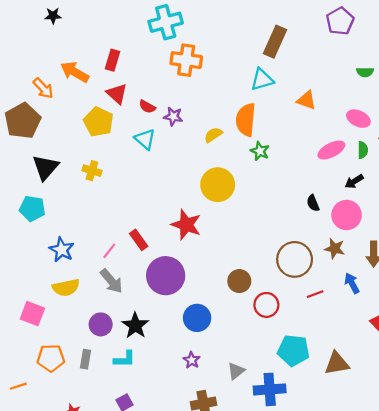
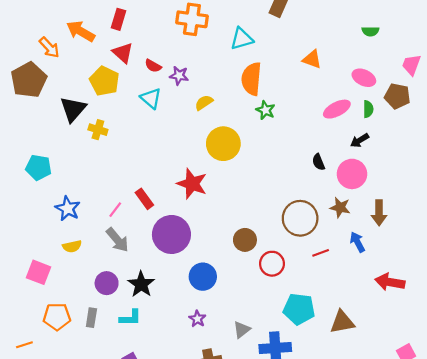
cyan triangle: (262, 80) -> (242, 39), moved
yellow semicircle: (213, 135) -> (204, 103), moved
black triangle: (45, 167) -> (73, 109), moved
yellow semicircle: (66, 288) -> (72, 246), size x0.7

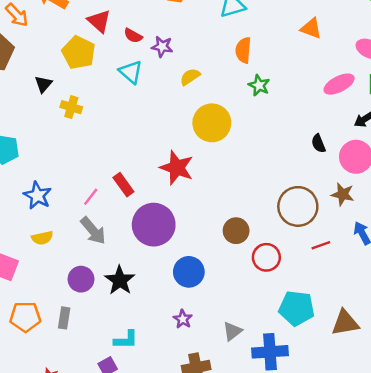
orange semicircle: (251, 79) -> (243, 50), size x0.7
black triangle: (73, 109) -> (43, 84), size x0.6
cyan L-shape: (130, 318) -> (126, 340), moved

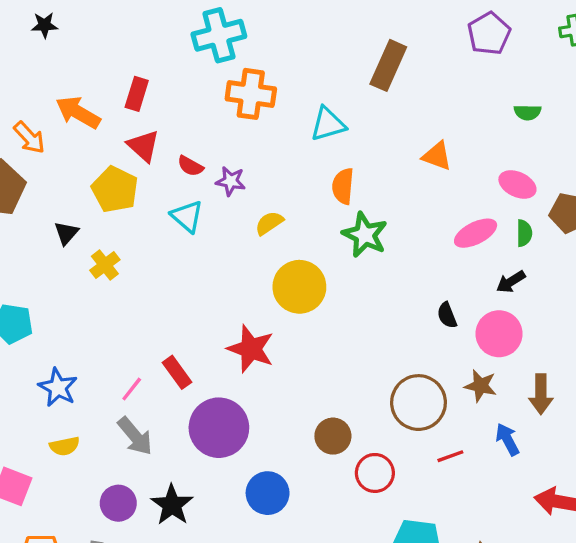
green star: (259, 85) -> (365, 235), size x1.5
yellow cross: (71, 107) -> (105, 265), turned 35

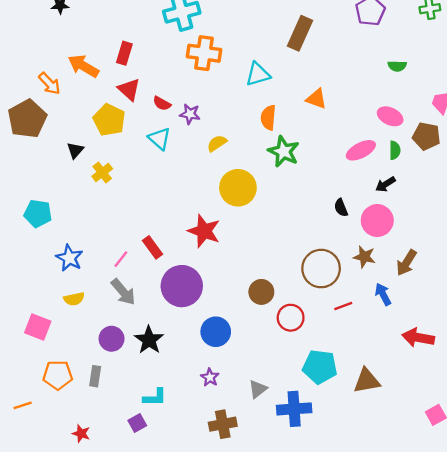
orange triangle: (437, 156) -> (316, 99), moved
brown arrow: (541, 394) -> (406, 263), turned 32

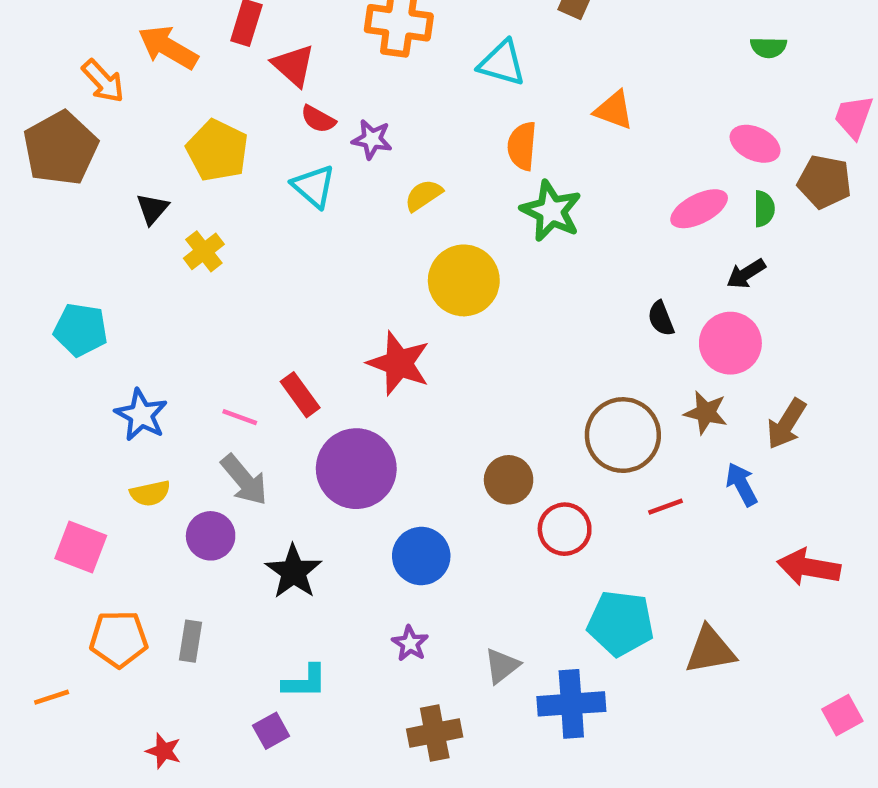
cyan triangle: (258, 74) -> (502, 63), turned 32
red triangle: (129, 89) -> (294, 65), moved
pink line: (121, 259) -> (240, 417), turned 72
purple circle: (112, 339) -> (211, 536), moved

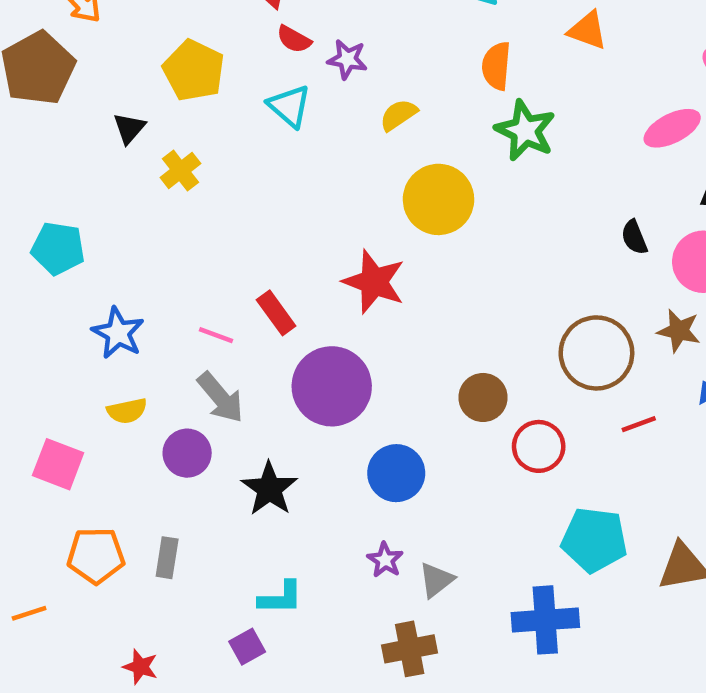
gray triangle: (502, 666) -> (436, 580), moved

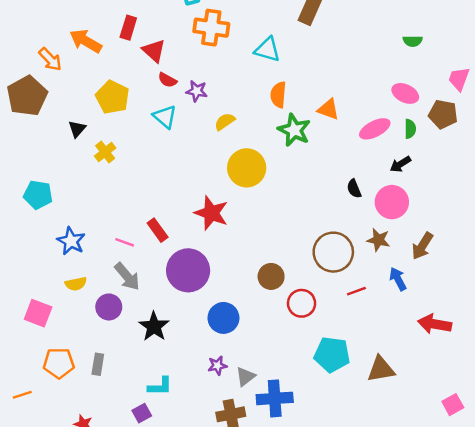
orange triangle: (588, 30) -> (328, 109), moved
purple star: (385, 560) -> (217, 366), turned 30
blue cross: (545, 620) -> (275, 398), moved

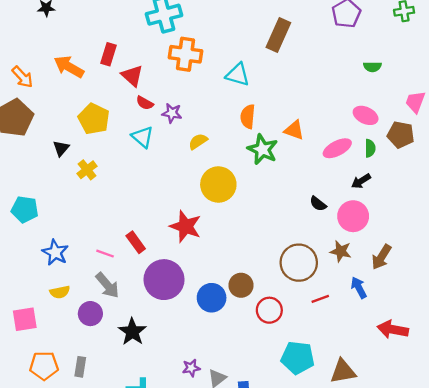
orange arrow: (50, 59) -> (22, 77), moved
black semicircle: (354, 189) -> (318, 204), turned -30
pink square: (38, 313) -> (25, 319), turned -30
blue circle: (223, 318) -> (212, 298), moved

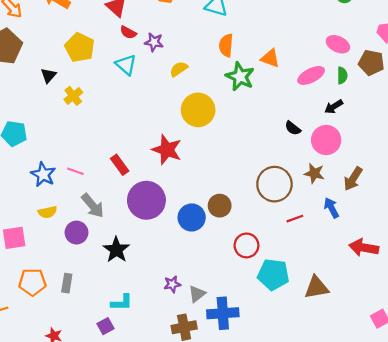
pink line: (105, 254) -> (75, 171), moved
red circle: (269, 310) -> (246, 245), moved

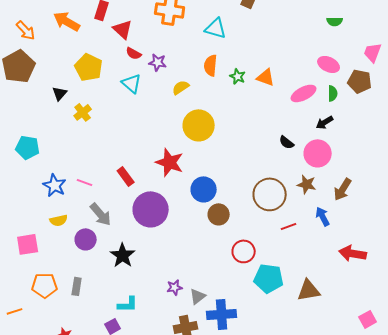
orange semicircle: (226, 45) -> (211, 65), moved
green star: (240, 77) -> (238, 76), moved, size x0.6
blue circle: (192, 217) -> (204, 189), moved

